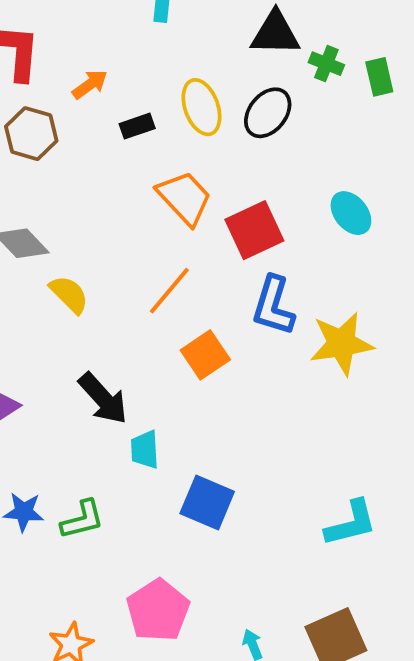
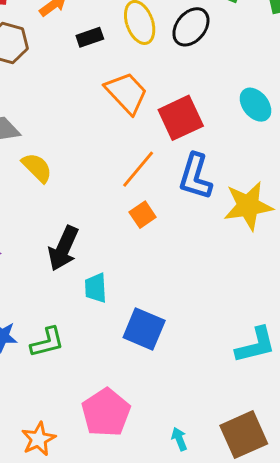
orange line: (169, 291) -> (138, 169), moved
orange square: (205, 355) -> (143, 215), size x0.7
black arrow: (103, 398) -> (63, 248), turned 66

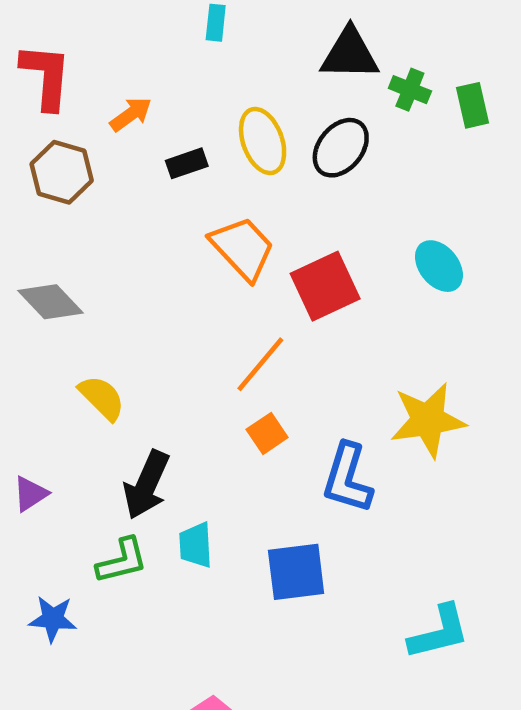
yellow semicircle: (37, 168) -> (102, 398), moved
blue L-shape: (195, 176) -> (347, 478), moved
blue square: (144, 329) -> (296, 572), moved, turned -30
green L-shape: (47, 342) -> (122, 561), moved

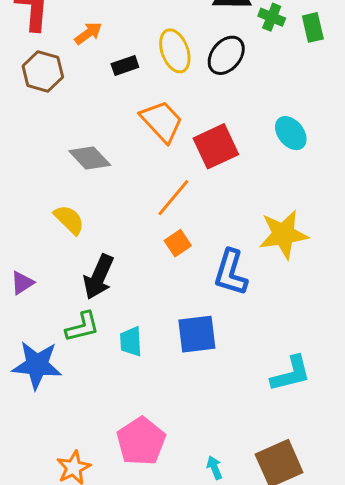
gray diamond: (51, 302) -> (90, 158), moved
cyan trapezoid: (196, 545) -> (131, 341), moved
blue star: (53, 619) -> (37, 365), size x1.6

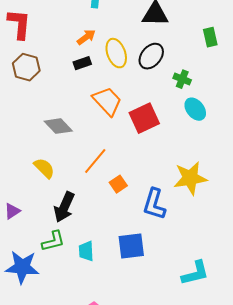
green cross: (272, 17) -> (182, 79), moved
orange arrow: (88, 33) -> (86, 37), moved
orange line: (173, 198) -> (95, 161), moved

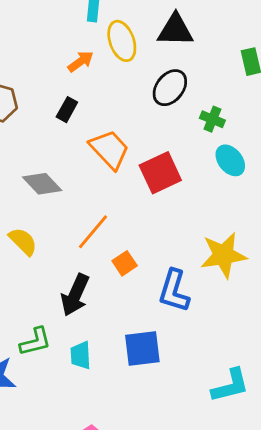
yellow ellipse: (116, 53) -> (122, 41), moved
black rectangle: (82, 63) -> (67, 110), moved, turned -42
black arrow: (64, 207) -> (75, 295), moved

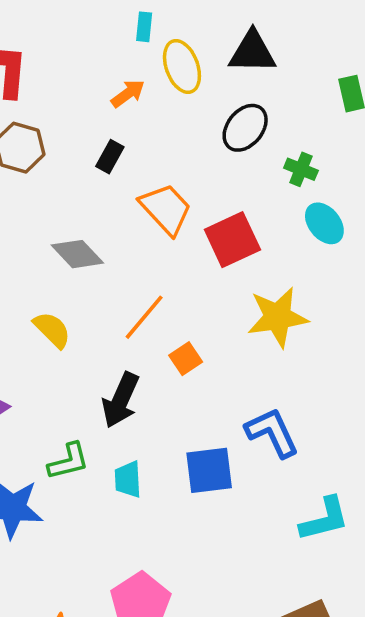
yellow star: (223, 255) -> (278, 317), moved
blue L-shape: (174, 291) -> (272, 433), moved, turned 138

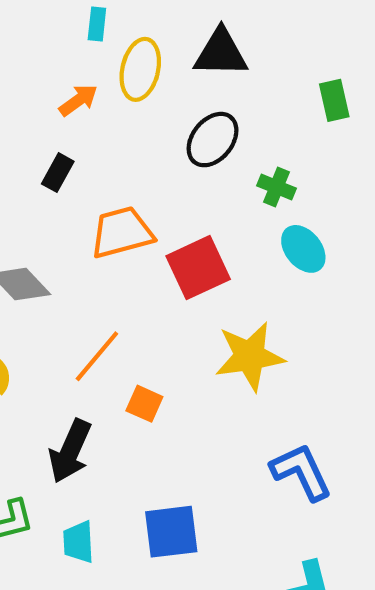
yellow ellipse: (182, 66) -> (140, 69), turned 33
orange trapezoid: (166, 209) -> (122, 232), turned -62
orange square: (186, 359) -> (144, 404), turned -32
blue L-shape: (272, 433) -> (301, 472), moved

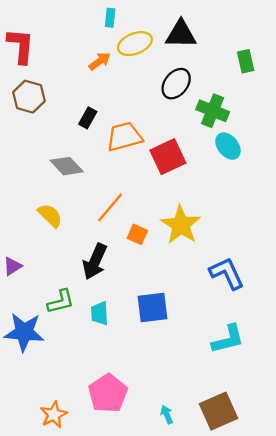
yellow ellipse: (140, 69) -> (135, 44), turned 56
black rectangle: (58, 173) -> (88, 118), moved
green cross: (276, 187) -> (213, 111), size x1.5
yellow star: (250, 356) -> (181, 225), moved, turned -30

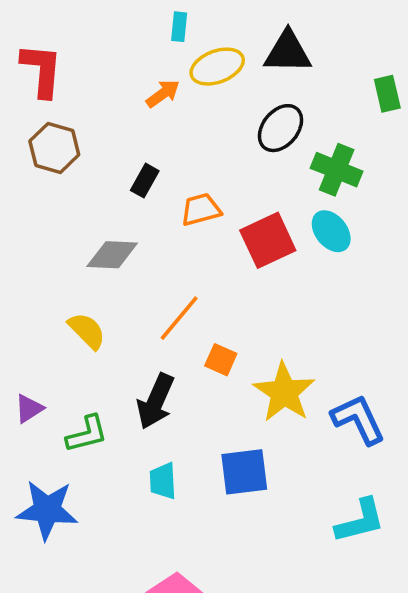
orange trapezoid: (124, 137) -> (201, 210), size x0.7
cyan ellipse: (228, 146) -> (331, 231), moved
gray diamond: (67, 166) -> (112, 255), turned -44
yellow star: (181, 225) -> (284, 392), moved
green L-shape: (61, 302) -> (87, 434), moved

